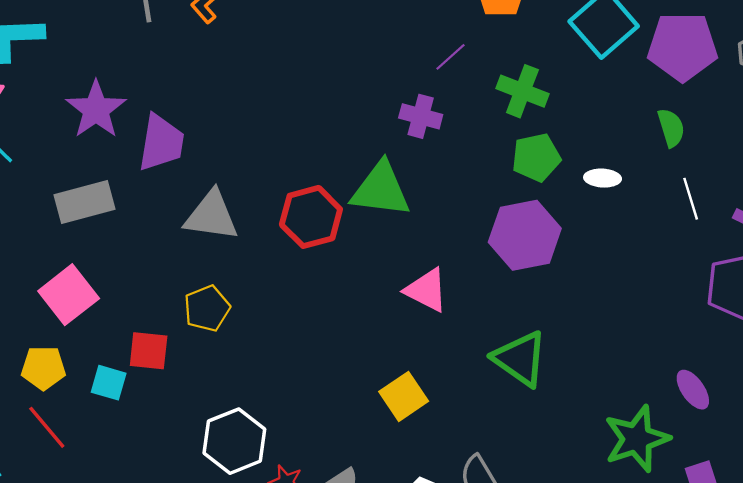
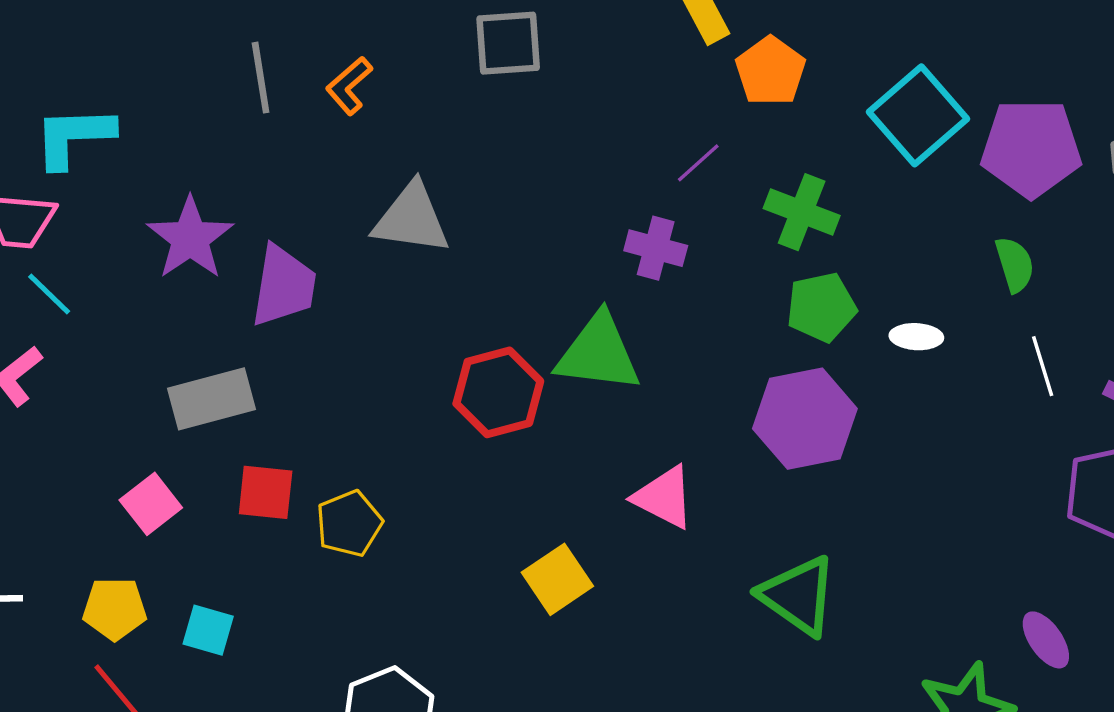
gray rectangle: (85, 202) -> (211, 399), moved
gray triangle: (211, 216) -> (411, 219), moved
pink square: (69, 295) -> (151, 504), size x0.7
red square: (149, 351) -> (266, 492), moved
yellow square: (404, 396) -> (557, 579), moved

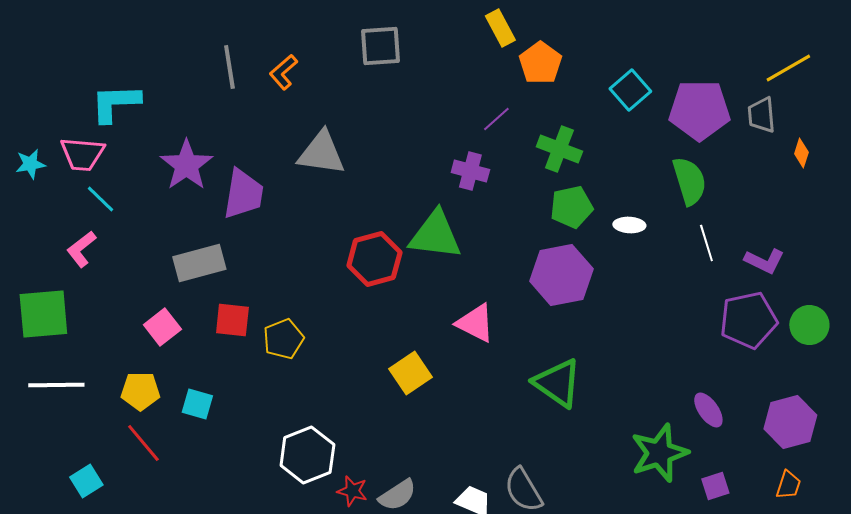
cyan square: (918, 115) -> (630, 90), size x0.7
green semicircle: (1015, 265) -> (689, 181), size x1.4

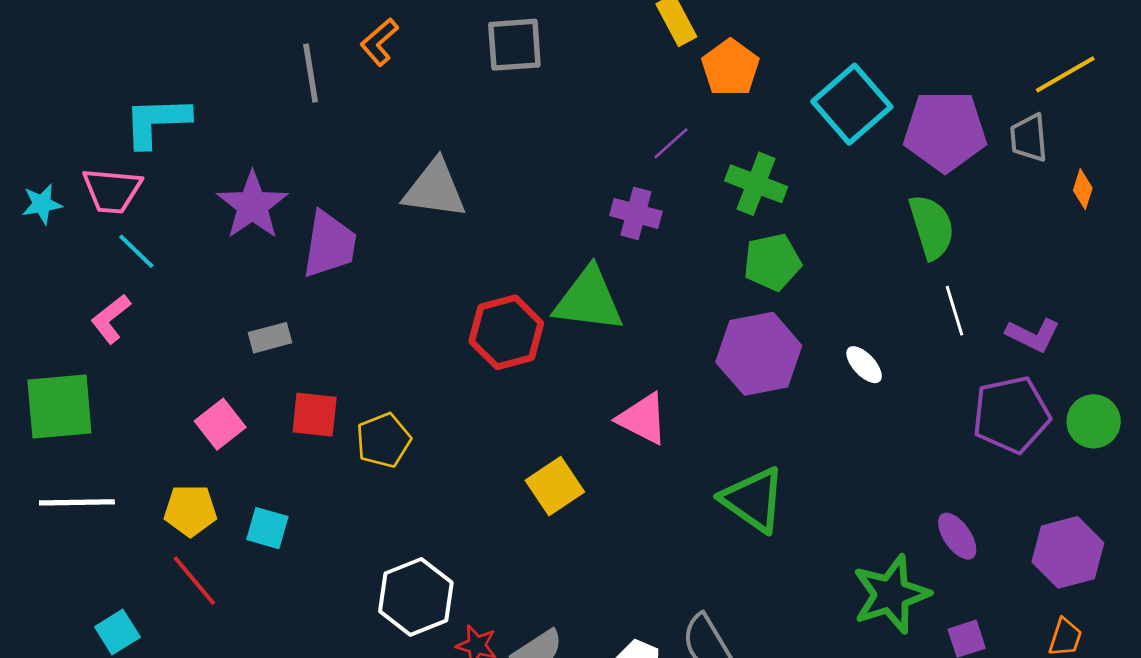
orange L-shape: (283, 72) -> (379, 42), moved
cyan square: (630, 90) -> (852, 104), size x1.4
white ellipse: (629, 225) -> (864, 365), moved, turned 44
gray rectangle: (199, 263) -> (270, 338), size x0.6

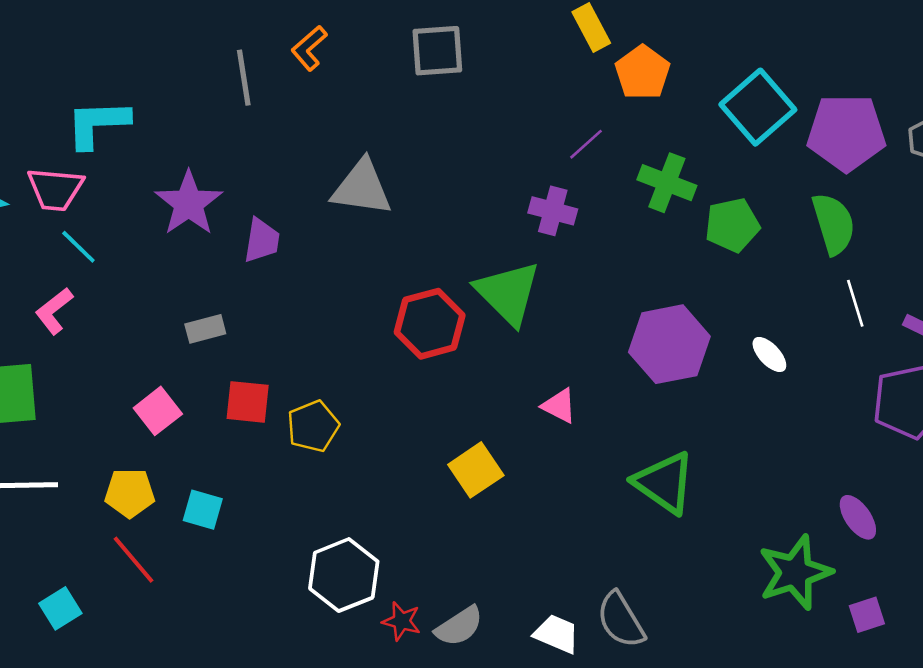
purple trapezoid: (329, 244) -> (262, 240), size x0.7
green pentagon: (772, 262) -> (732, 225), moved
green triangle: (589, 300) -> (508, 293), turned 38
pink triangle: (643, 419) -> (559, 406), size x0.7

